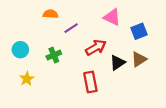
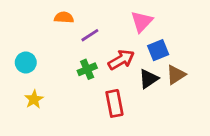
pink triangle: (112, 17) -> (142, 22), turned 48
blue square: (139, 31) -> (158, 50), moved
green cross: (54, 55) -> (87, 69), moved

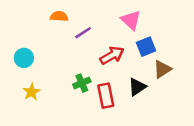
pink triangle: (142, 22) -> (131, 20), turned -30
green cross: (87, 69) -> (82, 83), moved
black triangle: (149, 79) -> (137, 87), moved

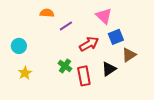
green cross: (82, 83) -> (65, 66), turned -32

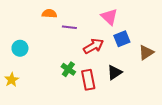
purple line: (66, 26) -> (69, 27), turned 40
brown triangle: (129, 55) -> (146, 52), moved
yellow star: (25, 73) -> (12, 80), moved

